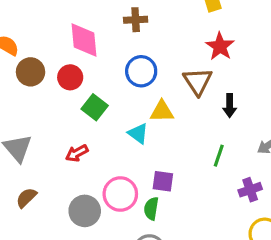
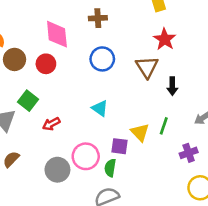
green square: (95, 107) -> (28, 101), moved
yellow triangle: (162, 111) -> (140, 132), moved, turned 48

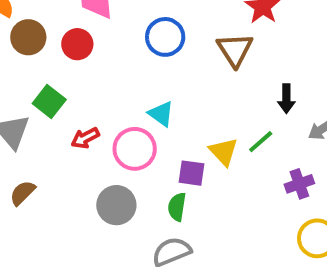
black arrow: (172, 86) -> (286, 99), moved
green line: (164, 126) -> (261, 142), turned 30
pink circle: (86, 156) -> (135, 149), moved
gray circle: (57, 170) -> (116, 205), moved

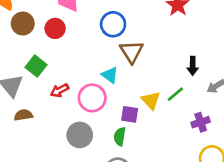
brown triangle: (235, 50) -> (132, 52), moved
brown semicircle: (23, 193) -> (23, 115), moved, turned 36

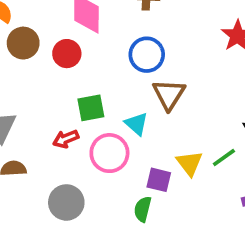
green square: (36, 66) -> (91, 108), moved, turned 36
gray circle: (80, 135) -> (66, 202), moved

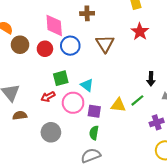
blue circle: (147, 55) -> (70, 46), moved
brown triangle: (169, 94) -> (105, 44), moved
yellow triangle: (189, 163) -> (118, 105), turned -42
purple square: (159, 180) -> (94, 111), moved

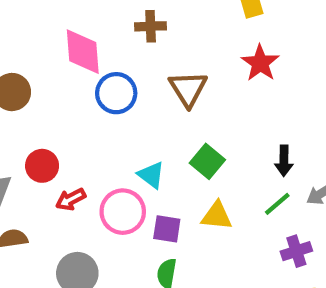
red circle: (45, 49) -> (42, 166), moved
green square: (61, 78) -> (207, 161), moved, turned -35
green line: (137, 100) -> (277, 204), moved

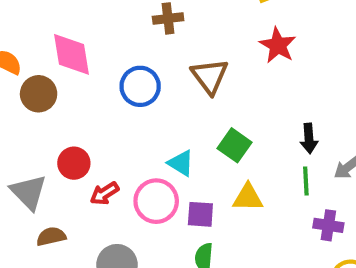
pink diamond: (83, 52) -> (72, 54), moved
green line: (277, 204) -> (306, 181), turned -48
purple cross: (296, 251) -> (328, 225), turned 32

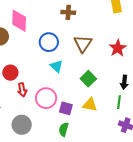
red star: (278, 45) -> (118, 48), moved
cyan triangle: (181, 163) -> (56, 66), moved
red arrow: (104, 193) -> (22, 90), turned -80

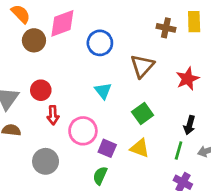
brown cross: (68, 12) -> (166, 28), moved
pink diamond: (19, 21) -> (62, 23), turned 60
blue circle: (49, 42) -> (100, 43), moved

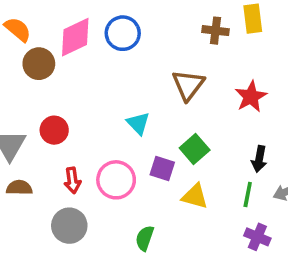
blue circle: (100, 43) -> (123, 33), moved
red arrow: (53, 115) -> (72, 180), moved
purple square: (107, 148) -> (162, 169), moved

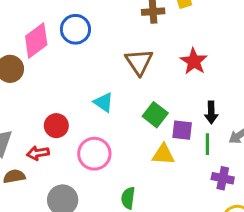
red circle: (54, 130) -> (56, 126), moved
purple square: (162, 169) -> (182, 130), moved
red arrow: (72, 180) -> (38, 153), moved, turned 100

